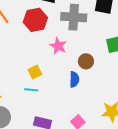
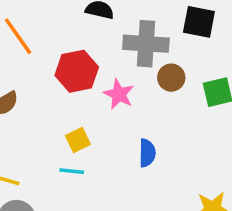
red hexagon: (35, 20) -> (77, 71), moved
brown circle: (86, 61) -> (171, 78), moved

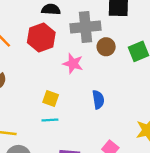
red hexagon: (77, 71) -> (41, 37), moved
yellow square: (78, 140) -> (51, 99), turned -35

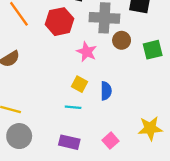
yellow square: (51, 99) -> (79, 84), moved
cyan line: (50, 120) -> (73, 107), moved

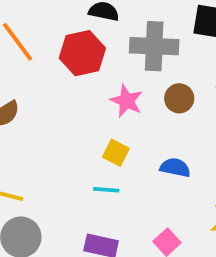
brown circle: (122, 40) -> (179, 98), moved
blue semicircle: (106, 91) -> (175, 167), moved, turned -78

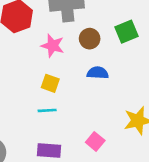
blue semicircle: (175, 167) -> (98, 73), moved

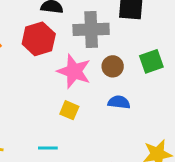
pink star: (53, 46) -> (74, 71), size x1.4
cyan line: (47, 110) -> (48, 148), moved

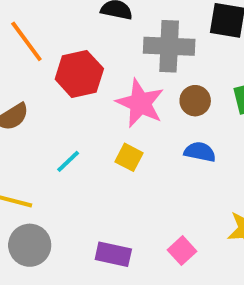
red hexagon: (39, 39) -> (79, 74), moved
cyan line: (48, 148) -> (68, 161), moved, turned -48

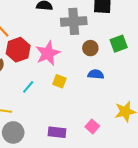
red hexagon: (79, 74) -> (18, 50), moved
pink star: (140, 103) -> (48, 53), moved, turned 30

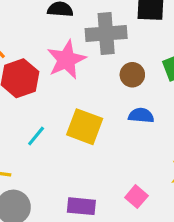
pink star: (48, 53) -> (66, 60), moved
yellow square: (59, 81) -> (85, 127), size x1.6

